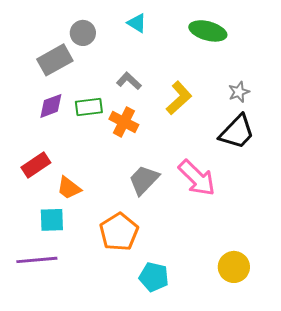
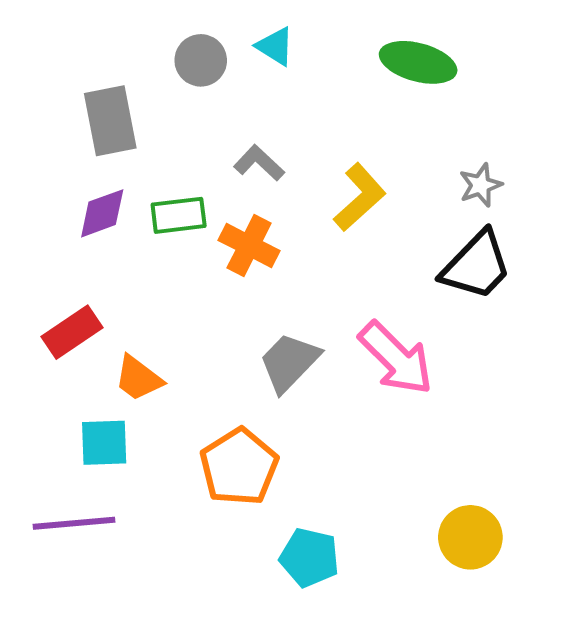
gray circle: (83, 33) -> (201, 60), moved
gray rectangle: (55, 60) -> (110, 121), turned -72

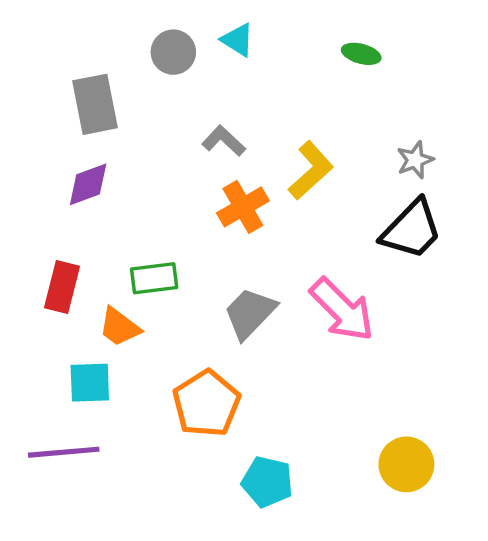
green ellipse: (418, 62) -> (361, 54), size x0.6
green rectangle: (179, 215) -> (154, 278), moved
orange cross: (249, 246) -> (243, 207), moved, turned 33
red rectangle: (72, 332) -> (62, 287), turned -42

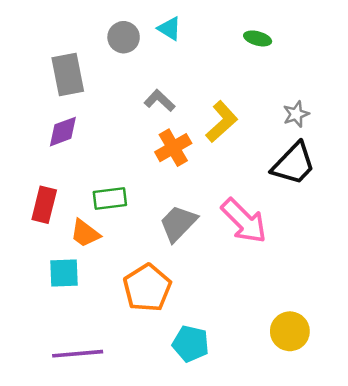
purple line: (64, 452) -> (78, 354), moved

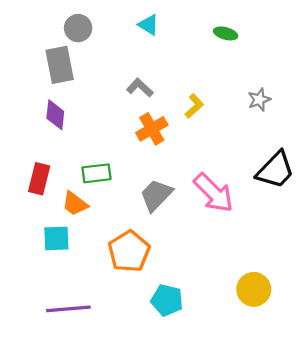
gray circle: (124, 37) -> (78, 28), moved
yellow L-shape: (222, 122) -> (194, 106), size x0.7
purple diamond: (63, 132) -> (55, 115), turned -64
black trapezoid: (294, 164) -> (275, 170), moved

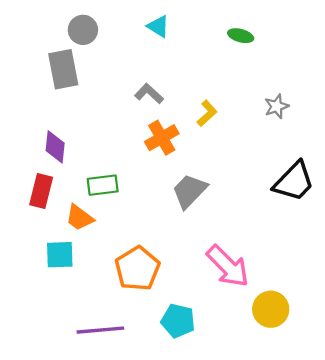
purple diamond: (55, 115) -> (55, 147), moved
pink arrow: (214, 193) -> (228, 266), moved
gray trapezoid: (156, 195) -> (190, 191), moved
purple line: (68, 309) -> (100, 330), moved

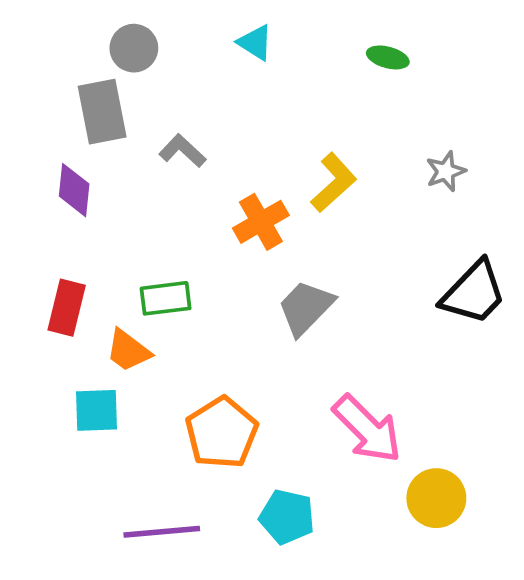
gray L-shape: (149, 94) -> (182, 151), moved
yellow L-shape: (207, 113) -> (334, 183), size x1.4
purple diamond: (55, 147) -> (74, 190), moved

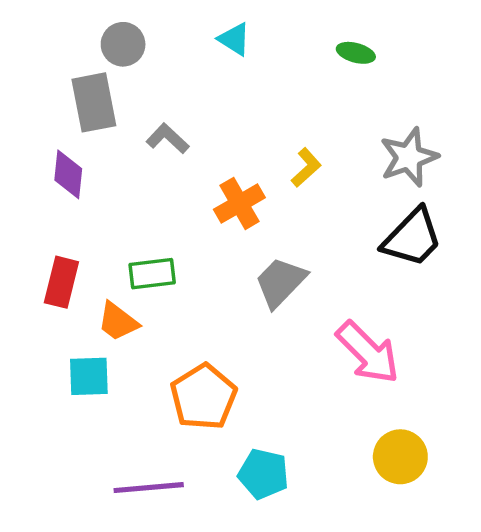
gray star: (446, 171) -> (409, 157), size x1.6
yellow L-shape: (334, 183) -> (306, 168), size x0.7
black trapezoid: (474, 293) -> (412, 238), moved
pink arrow: (367, 429) -> (368, 352), moved

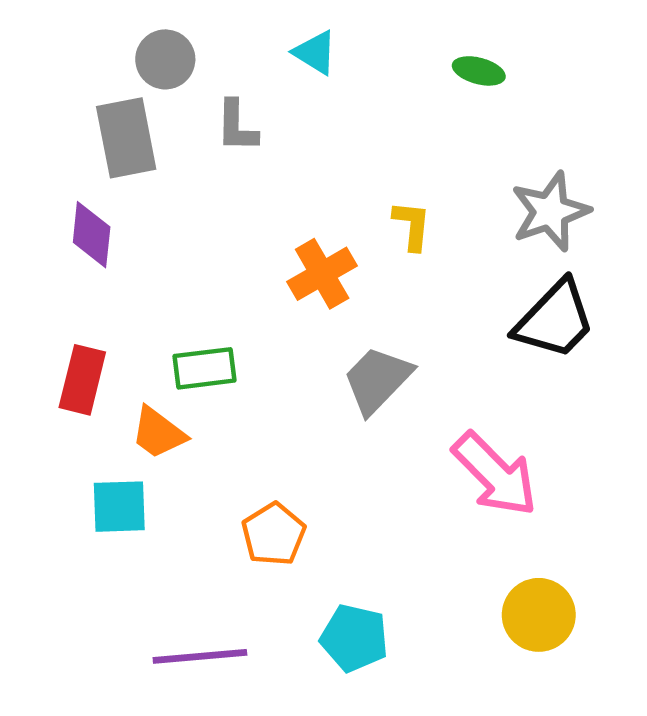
gray L-shape: (168, 138) -> (237, 126), moved, turned -132
yellow L-shape: (306, 168) -> (412, 225), turned -42
orange pentagon: (203, 397) -> (274, 534), size x0.7

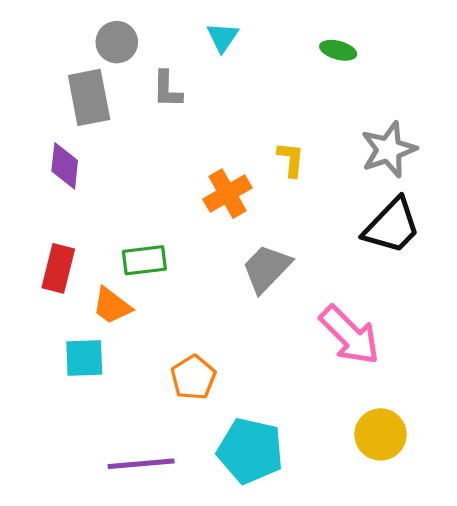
cyan triangle: (315, 53) -> (223, 37), turned 32
cyan pentagon: (354, 638) -> (250, 451), size x1.4

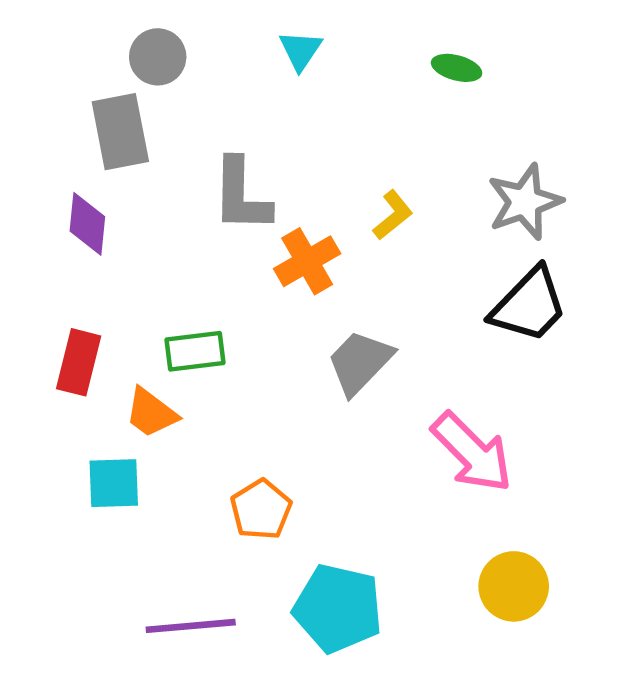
gray L-shape: (167, 89) -> (241, 195), moved, size x1.5
yellow L-shape: (291, 159) -> (393, 215), turned 45

